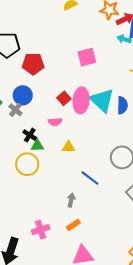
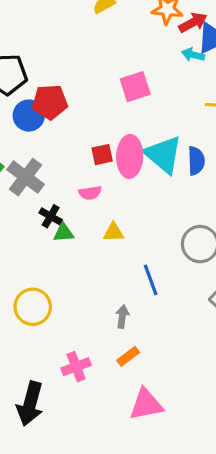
blue circle: (23, 95) -> (29, 116), moved
red square: (64, 98) -> (102, 155), turned 32
gray cross: (15, 110) -> (26, 177), size x1.6
yellow circle: (27, 164) -> (33, 307), moved
blue line: (90, 178) -> (151, 280), turned 36

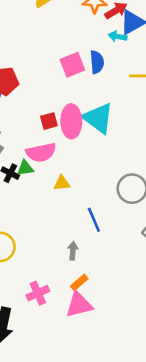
blue semicircle: (196, 161) -> (97, 62), moved
pink semicircle: (90, 193) -> (41, 152), size x1.6
green triangle: (64, 233) -> (25, 168), moved
pink triangle: (146, 404) -> (79, 305), moved

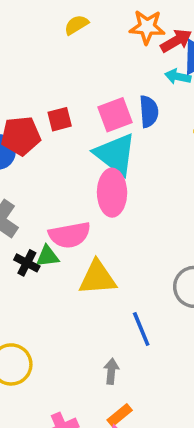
cyan triangle: (98, 118) -> (115, 154), moved
red square: (49, 121) -> (60, 119), moved
yellow triangle: (62, 183) -> (98, 278), size x1.6

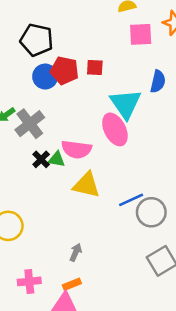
pink square: (115, 115) -> (141, 34), moved
pink ellipse: (112, 193) -> (115, 129), turned -44
blue line: (141, 329) -> (131, 200), moved, turned 70

